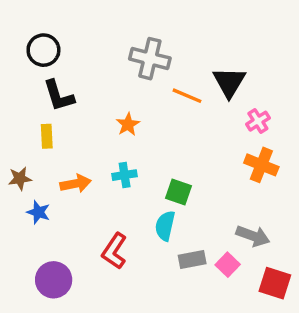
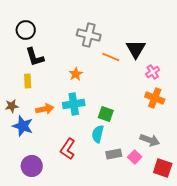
cyan cross: (125, 175) -> (74, 104), size x1.5
blue star: (38, 212) -> (23, 126), size x1.5

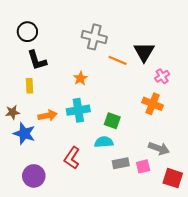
orange cross: (155, 98) -> (153, 104), moved
cyan semicircle: (98, 134) -> (104, 142), turned 72
pink square: (135, 157) -> (143, 166), turned 32

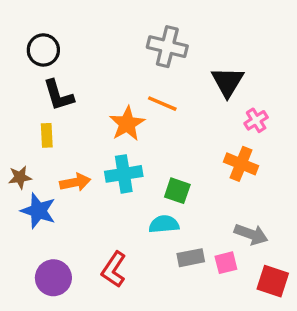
gray cross: (94, 37) -> (167, 47), moved
orange line: (118, 60) -> (162, 104), moved
orange star: (80, 78) -> (127, 124), size x1.5
red L-shape: (72, 158) -> (114, 269), moved

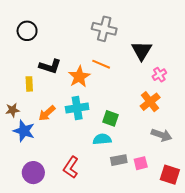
black L-shape: (58, 95) -> (50, 66), moved, turned -55
orange cross: (241, 164) -> (150, 102), turned 30
orange arrow: (75, 182) -> (47, 113), turned 150
gray arrow: (251, 234) -> (162, 135), moved

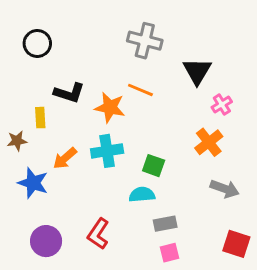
orange star: (79, 77) -> (110, 107), turned -30
brown star: (12, 110) -> (17, 141), moved
pink square: (141, 163) -> (169, 253), moved

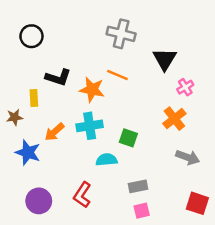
cyan semicircle: (142, 195) -> (107, 160), moved

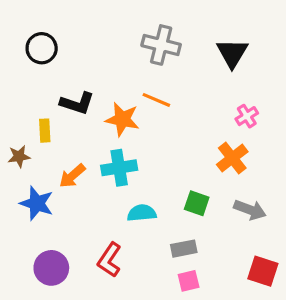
black triangle: (165, 59) -> (232, 53), moved
green square: (128, 138) -> (197, 203), moved

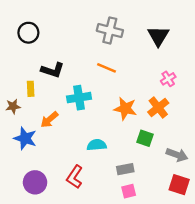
orange star: (122, 119) -> (125, 109), moved
cyan cross: (119, 168) -> (79, 98), moved
green square: (197, 203) -> (145, 138), moved
gray arrow: (250, 210) -> (177, 155), moved

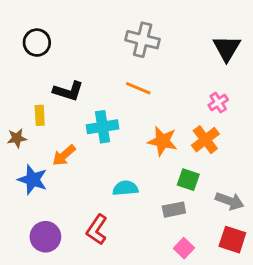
black triangle: (158, 36) -> (227, 48), moved
gray rectangle: (125, 169) -> (174, 210), moved
pink square: (129, 191) -> (184, 248), moved, turned -32

